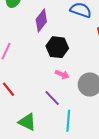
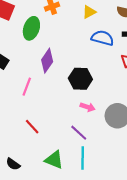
purple diamond: (41, 21) -> (47, 61), moved
cyan line: (68, 121) -> (83, 158), moved

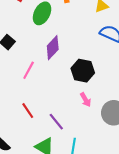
pink arrow: (88, 107) -> (86, 100), turned 32
purple line: (79, 133) -> (56, 122), moved

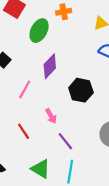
pink arrow: (86, 100) -> (51, 116), moved
purple line: (56, 122) -> (65, 141), moved

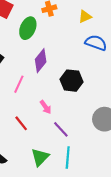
green triangle: (41, 169) -> (40, 157), turned 48

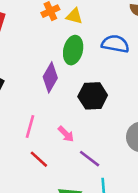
yellow triangle: (85, 17) -> (74, 16), moved, turned 48
green ellipse: (28, 28) -> (73, 50), moved
pink line: (19, 84) -> (30, 127), moved

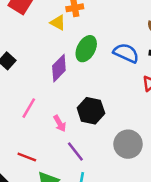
yellow triangle: (74, 16) -> (58, 23), moved
black hexagon: (93, 96) -> (91, 111), moved
red line: (39, 159) -> (27, 157), moved, turned -36

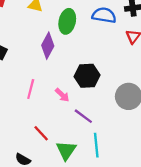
red line: (27, 157) -> (41, 133), turned 42

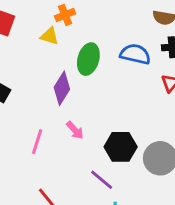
black hexagon: (87, 76) -> (121, 147), moved
pink arrow: (62, 95) -> (75, 130), moved

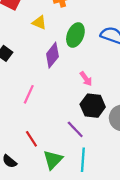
yellow triangle: (49, 36) -> (39, 23), moved
pink arrow: (75, 130) -> (86, 79), moved

